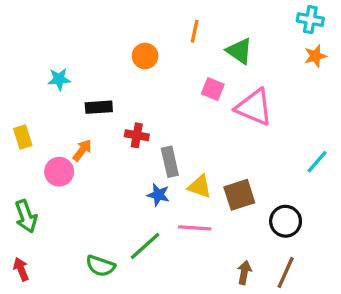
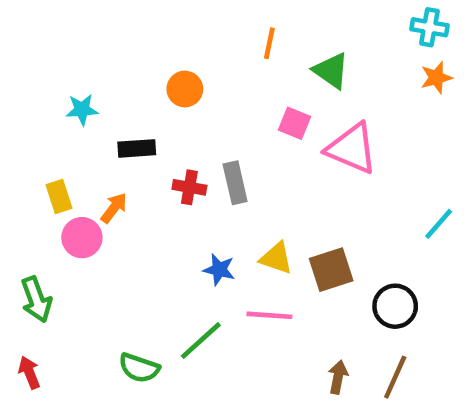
orange circle: (145, 56) -> (185, 89), moved
yellow rectangle: (23, 137) -> (59, 196), moved
gray rectangle: (170, 162) -> (235, 183), moved

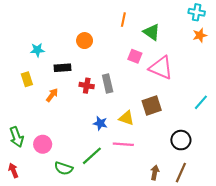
yellow rectangle: (59, 196) -> (27, 79), moved
pink circle: (82, 238) -> (43, 144), moved
brown square: (331, 270) -> (152, 105), moved

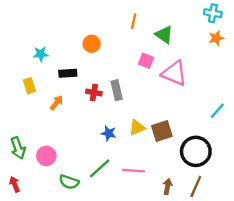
brown square: (152, 105) -> (162, 131), moved
yellow triangle: (126, 118) -> (137, 128), turned -42
black circle: (181, 140) -> (196, 151), size x1.4
pink line: (123, 144) -> (134, 171), moved

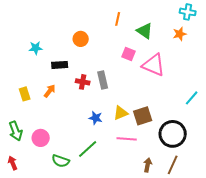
orange star: (216, 38) -> (180, 34), moved
yellow rectangle: (29, 86) -> (25, 94), moved
pink line: (134, 171) -> (127, 139), moved

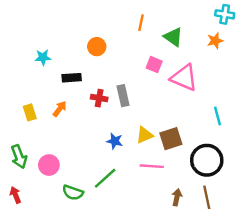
cyan line: (192, 98) -> (218, 116), moved, turned -56
brown line: (173, 165) -> (207, 197), turned -36

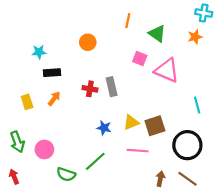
black rectangle: (72, 78) -> (52, 73), moved
brown line: (207, 197) -> (187, 179), turned -42

